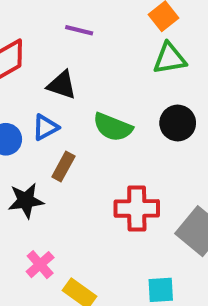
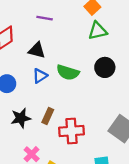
blue triangle: (45, 127) -> (40, 76), moved
brown rectangle: (63, 166) -> (48, 116), moved
red cross: (137, 208) -> (72, 131), moved

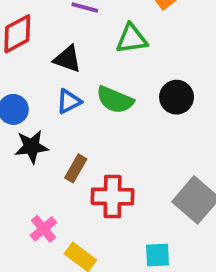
green triangle: (98, 31) -> (132, 39), moved
black star: (21, 118) -> (32, 147), moved

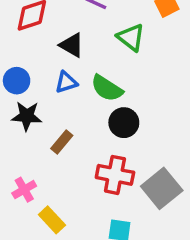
green triangle: (132, 39) -> (131, 38), turned 36
black circle: (177, 97) -> (124, 123), moved
red cross: (113, 197) -> (115, 175), moved

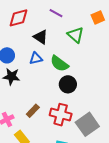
brown rectangle: (62, 142) -> (33, 111), moved

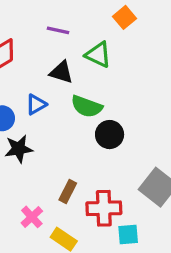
black triangle: (41, 37) -> (61, 72), moved
blue triangle: (36, 58) -> (36, 104), moved
red cross: (61, 115) -> (104, 208), moved

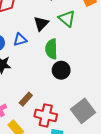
black triangle: (61, 72) -> (41, 23), turned 42
green semicircle: (87, 106) -> (51, 49), turned 54

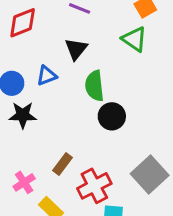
green triangle: (67, 18) -> (134, 39), moved
red cross: (46, 115) -> (94, 186), turned -35

